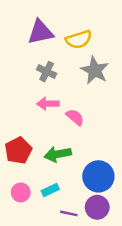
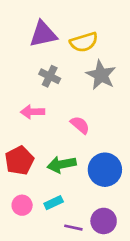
pink arrow: (48, 104) -> (33, 112), moved
blue circle: (98, 176) -> (105, 170), moved

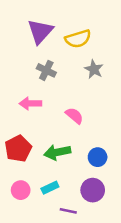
purple triangle: (43, 34) -> (40, 31), turned -36
gray star: (101, 75) -> (94, 69), size x0.7
blue circle: (105, 170) -> (98, 157), size x0.6
purple circle: (104, 221) -> (93, 190), moved

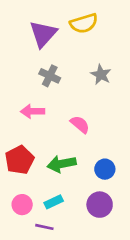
yellow semicircle: (78, 39) -> (84, 23), moved
purple line: (68, 211) -> (44, 227), moved

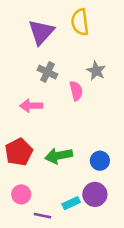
yellow semicircle: (84, 23) -> (80, 22), turned 100
pink semicircle: (80, 124) -> (76, 91), moved, turned 36
cyan rectangle: (54, 202) -> (71, 203), moved

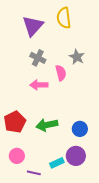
pink arrow: (31, 106) -> (39, 85), moved

